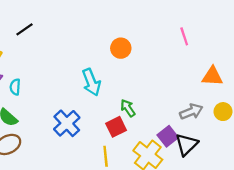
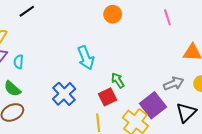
orange circle: (121, 48) -> (113, 14), moved
purple square: (168, 136) -> (153, 105), size x1.4
black triangle: (187, 144) -> (186, 112), moved

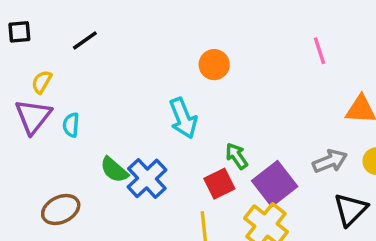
orange circle: (113, 14) -> (214, 65), moved
green semicircle: (12, 89) -> (114, 170), moved
purple square: (153, 105) -> (275, 184), moved

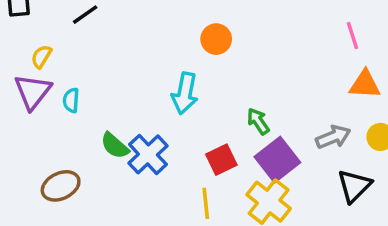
pink line: (319, 51) -> (353, 36), moved
cyan arrow: (183, 118) -> (185, 93), turned 33
green arrow: (237, 156) -> (258, 121), moved

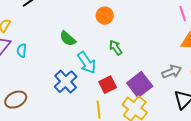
cyan arrow: (185, 93) -> (87, 63), moved, turned -45
green arrow: (258, 121) -> (116, 48), moved
green semicircle: (115, 146) -> (68, 39), moved

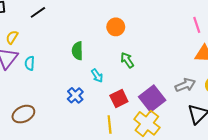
green semicircle: (68, 39) -> (77, 51), turned 48
cyan arrow: (87, 63) -> (97, 76), size x0.6
blue cross: (66, 82) -> (75, 95), size x0.7

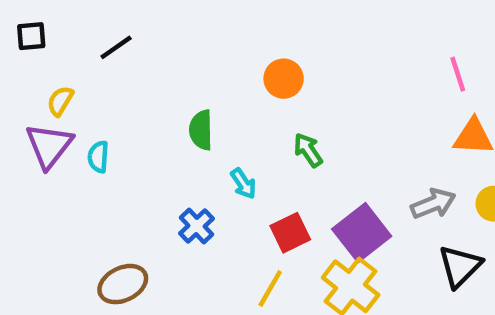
brown ellipse: (23, 114) -> (123, 284), moved
yellow line: (110, 124) -> (270, 288), turned 36

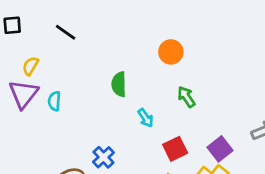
black line: (116, 47) -> (66, 32), turned 70
blue cross: (196, 226) -> (103, 157), moved
purple square: (362, 233) -> (220, 149), size x0.7

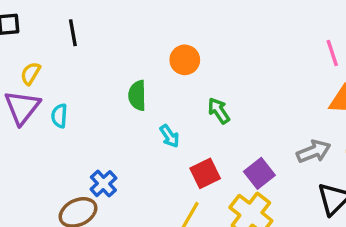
black line: (66, 32) -> (73, 33), turned 45
orange circle: (171, 52) -> (185, 60), moved
blue cross: (103, 157) -> (103, 184), moved

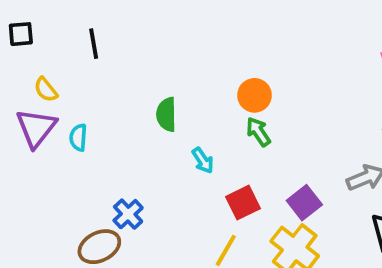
orange circle: (185, 60) -> (254, 95), moved
yellow semicircle: (31, 73) -> (46, 90), turned -70

